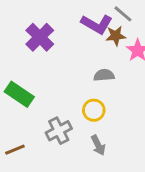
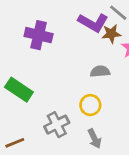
purple cross: (40, 37) -> (39, 35), turned -32

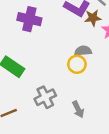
yellow circle: (90, 105) -> (77, 64), moved

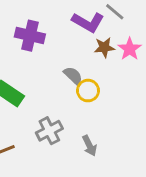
brown star: (93, 18) -> (104, 47), moved
gray semicircle: (83, 51) -> (73, 76), moved, turned 49

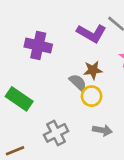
brown star: (104, 47) -> (93, 70), moved
gray arrow: (89, 146) -> (102, 130), moved, turned -54

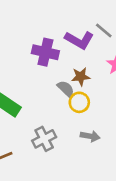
purple cross: (38, 46) -> (45, 52), moved

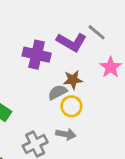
gray semicircle: (66, 89) -> (57, 92), turned -72
gray arrow: (90, 136) -> (66, 134), moved

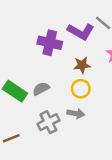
gray semicircle: (57, 92) -> (41, 89), moved

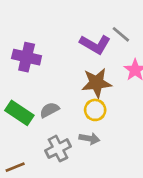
purple cross: (50, 43) -> (27, 57), moved
brown star: (82, 65) -> (97, 83), size x1.5

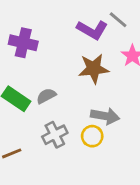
yellow circle: (95, 110) -> (92, 136), moved
gray arrow: (89, 139) -> (105, 116), moved, size x1.4

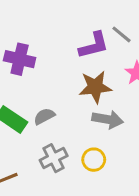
purple L-shape: (92, 30) -> (94, 45), turned -44
gray arrow: (105, 116) -> (108, 119), moved

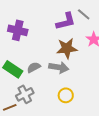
gray arrow: (108, 119) -> (59, 67), moved
gray cross: (54, 158) -> (25, 94), moved

